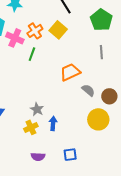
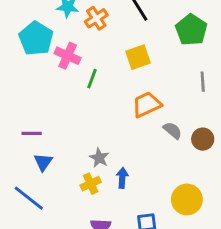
yellow square: (58, 30) -> (138, 57), moved, turned 30
orange cross: (35, 31) -> (96, 18), moved
gray line: (101, 52) -> (203, 82), moved
yellow circle: (98, 119) -> (187, 199), moved

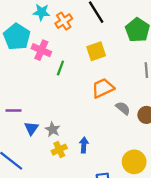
gray star: (99, 158) -> (53, 129), moved
blue triangle: (43, 162) -> (31, 128), moved

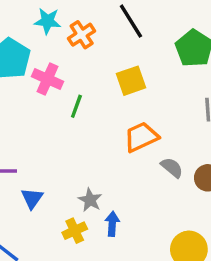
gray star: (53, 129) -> (90, 200), moved

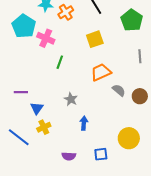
green line: (76, 106) -> (60, 62), moved
gray star: (90, 200) -> (71, 99), moved
yellow cross: (75, 231) -> (44, 127), moved

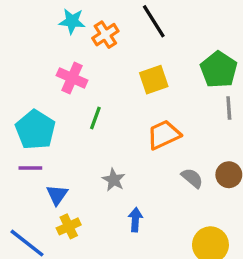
green pentagon: (132, 20) -> (219, 70), moved
cyan pentagon: (24, 26) -> (35, 130), moved
gray semicircle: (119, 90) -> (192, 178), moved

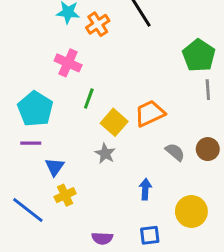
yellow square: (154, 80) -> (114, 122), moved, turned -30
blue arrow: (135, 220) -> (145, 189), moved

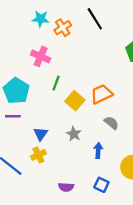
gray semicircle: (175, 152) -> (111, 123), moved
gray star: (105, 154) -> (74, 134), moved
blue triangle: (55, 167) -> (41, 134), moved
blue square: (150, 235) -> (101, 185), turned 32

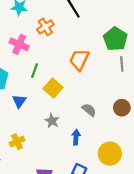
orange cross: (63, 28) -> (45, 27), moved
orange trapezoid: (101, 94) -> (79, 60), moved, turned -40
blue triangle: (41, 134) -> (19, 101), moved

